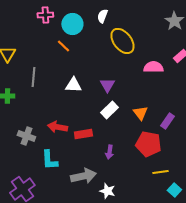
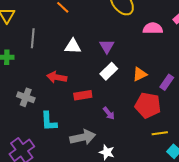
orange triangle: (140, 113) -> (140, 74), turned 42
red arrow: (57, 127) -> (57, 77), moved
purple arrow: (109, 152) -> (109, 113), turned -48

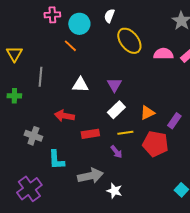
pink semicircle: (153, 28) -> (163, 54), moved
yellow line: (160, 133) -> (125, 133), moved

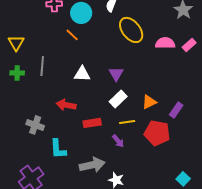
green cross: (14, 96) -> (17, 73), moved

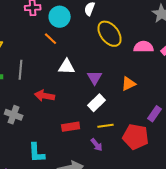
white triangle: (82, 74) -> (67, 67), moved
orange triangle: (149, 102) -> (129, 84), moved
red arrow: (66, 105) -> (45, 96), moved
gray cross: (35, 125) -> (14, 115), moved

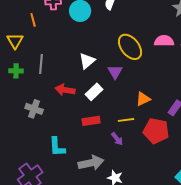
yellow ellipse: (110, 34) -> (130, 47), moved
orange line: (51, 39) -> (33, 20), moved, turned 32
white triangle: (67, 67) -> (87, 61), turned -42
orange triangle: (129, 84) -> (143, 99), moved
white rectangle: (97, 103) -> (94, 92), moved

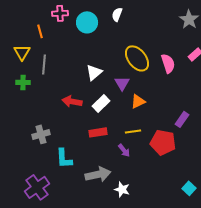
pink semicircle: (164, 41) -> (168, 63), moved, turned 72
gray line: (41, 64) -> (44, 64), moved
orange triangle: (143, 99) -> (138, 101), moved
gray cross: (34, 109) -> (41, 134), moved, turned -36

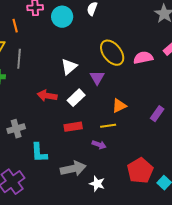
pink semicircle: (168, 63) -> (143, 58), turned -84
orange triangle: (138, 101) -> (119, 106), moved
red pentagon: (163, 142) -> (140, 171), moved, turned 30
purple arrow: (124, 150) -> (99, 145), turned -32

